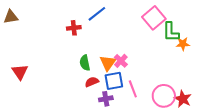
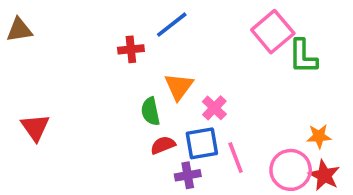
orange star: (183, 44) -> (319, 136), moved
orange triangle: (108, 63) -> (179, 87), moved

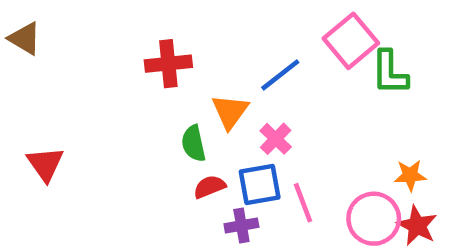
blue line: (172, 25) -> (280, 75), moved
brown triangle: (19, 30) -> (25, 38), turned 40
red cross: (131, 49) -> (168, 64), size x1.4

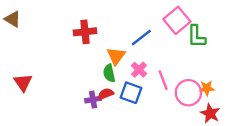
green semicircle: (194, 143) -> (109, 73), moved
blue square: (260, 184) -> (131, 93), turned 30
pink line: (303, 203) -> (163, 80), moved
pink circle: (374, 219) -> (188, 93), moved
purple cross: (241, 226) -> (93, 100), moved

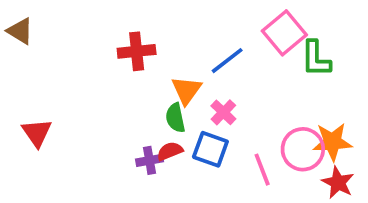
pink line: (163, 80) -> (262, 170), moved
orange star: (207, 88) -> (332, 142), size x1.5

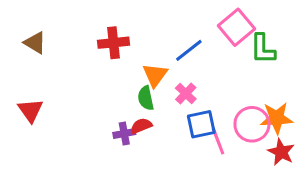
brown triangle: (20, 31) -> (35, 43), moved
blue square: (210, 149) -> (201, 124), moved, turned -32

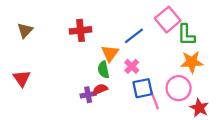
brown triangle: (35, 43) -> (25, 30), turned 42
orange star: (277, 118) -> (192, 62), moved

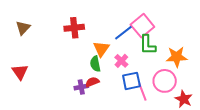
pink square: (168, 20) -> (142, 26), moved
green L-shape: (186, 35) -> (148, 45), moved

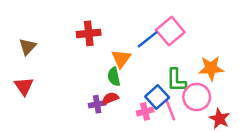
brown triangle: (23, 28) -> (27, 47), moved
green L-shape: (148, 45) -> (176, 80), moved
pink cross: (121, 61) -> (145, 111), moved, turned 32
blue square: (131, 81) -> (157, 97), turned -30

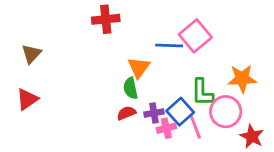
red cross: (89, 33) -> (106, 19), moved
blue line: (147, 39) -> (169, 45), turned 40
red triangle: (24, 86) -> (27, 99), turned 30
purple cross: (97, 104) -> (154, 113), moved

